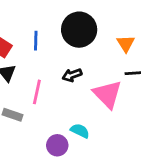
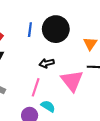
blue line: (36, 41) -> (30, 30), moved
pink line: (37, 92) -> (36, 87), moved

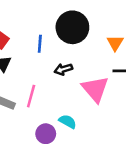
blue line: (30, 30) -> (40, 44), moved
pink line: (36, 87) -> (31, 96), moved

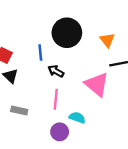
black arrow: (63, 69) -> (56, 71), moved, turned 56
pink line: (31, 96) -> (56, 99), moved

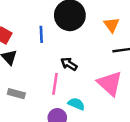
black arrow: (56, 71) -> (69, 64), moved
pink triangle: (97, 84) -> (110, 83), moved

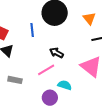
pink line: (55, 84) -> (46, 70), turned 54

